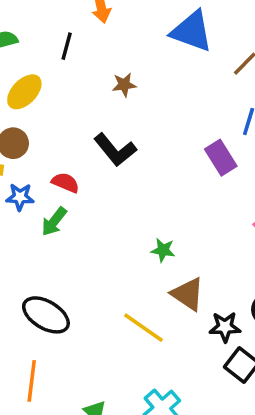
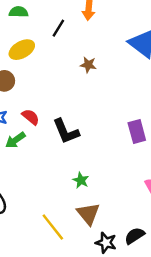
black L-shape: (115, 150) -> (66, 131), moved

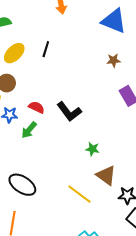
black line: (58, 28) -> (46, 49), moved
brown star: (88, 65) -> (114, 60), moved

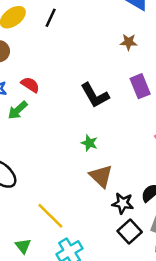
black L-shape: (69, 112) -> (95, 95), moved
yellow line: (79, 194) -> (50, 216), moved

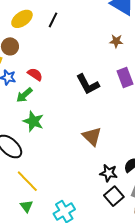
green star: (89, 143) -> (33, 121), moved, size x1.5
brown triangle: (101, 176) -> (92, 136), moved
yellow line: (50, 216) -> (27, 181), moved

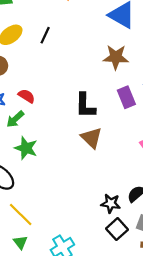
brown star: (116, 41) -> (116, 57), size x1.6
black L-shape: (88, 84) -> (85, 106), turned 30
brown triangle: (92, 136) -> (91, 138), moved

